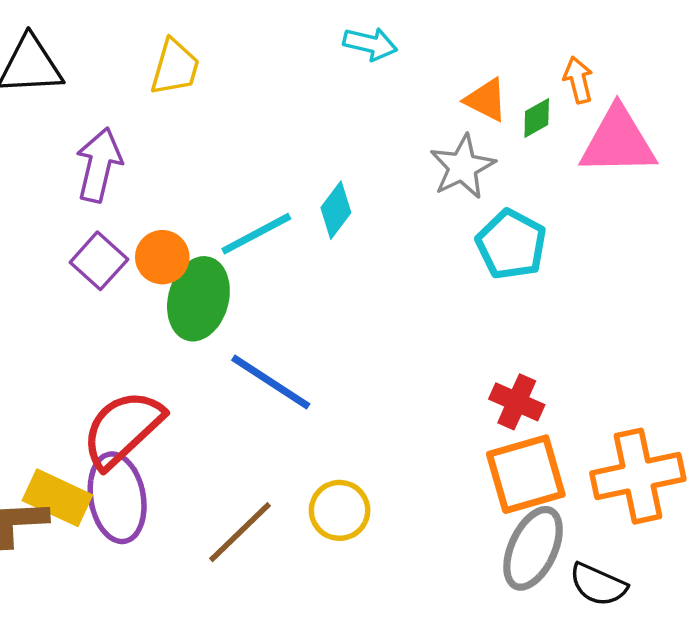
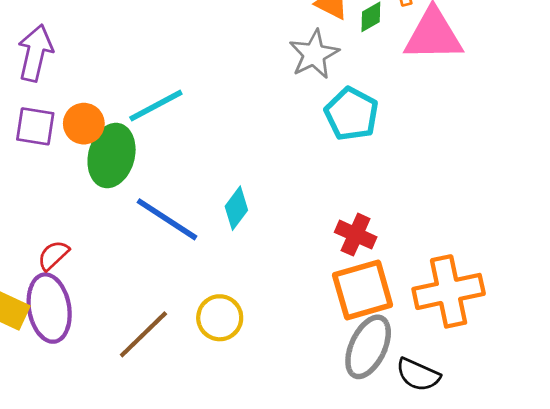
cyan diamond: (336, 210) -> (236, 208), moved
purple square: (99, 261) -> (35, 126), turned -33
red semicircle: (122, 429) -> (53, 255), size x0.5

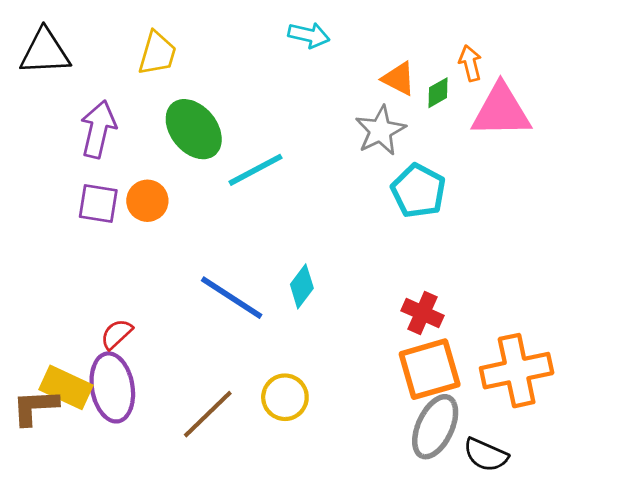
cyan line: (156, 106) -> (255, 170), moved
green ellipse: (112, 156) -> (194, 129), moved, turned -54

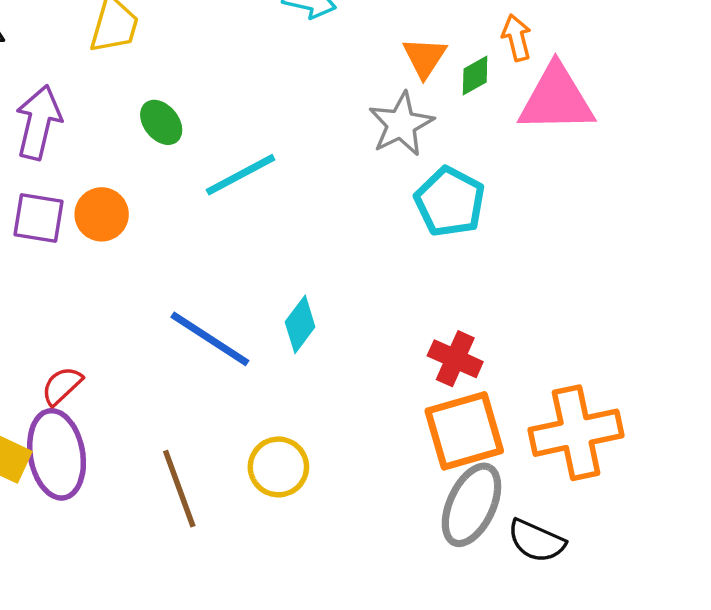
orange triangle: (399, 79) -> (425, 57), turned 36
green ellipse: (194, 129) -> (161, 122), size x0.6
brown line: (208, 414) -> (179, 489), turned -66

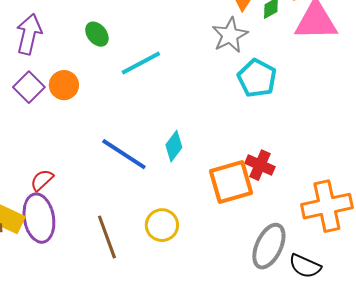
purple square: (38, 218) -> (29, 87), turned 36
orange square: (464, 431) -> (231, 182), moved

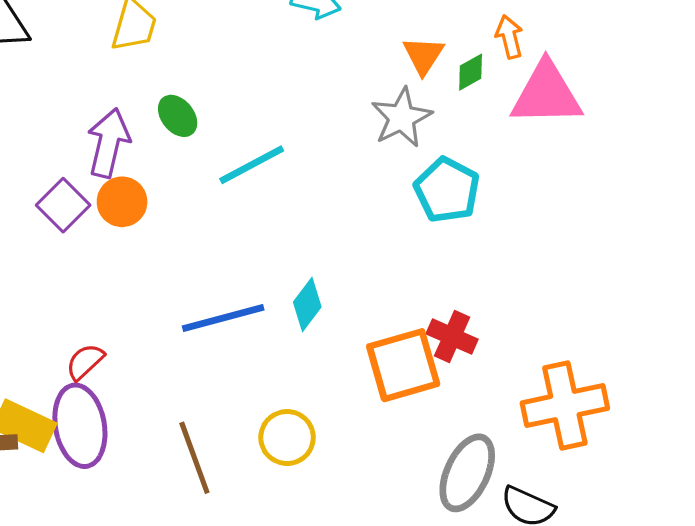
purple arrow: (29, 34) -> (109, 143), moved
blue line: (124, 154) -> (223, 318), turned -48

